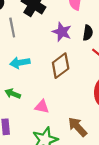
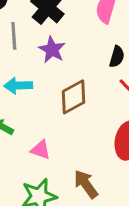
purple star: (62, 32) -> (52, 50), moved

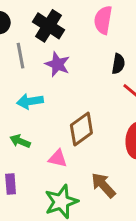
brown diamond: (74, 97) -> (81, 129), moved

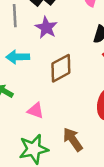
brown diamond: (81, 129) -> (61, 68), moved

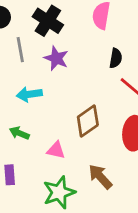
brown diamond: (61, 68) -> (88, 121), moved

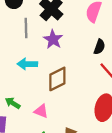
brown diamond: (88, 121) -> (57, 79), moved
green arrow: (19, 133) -> (13, 103), moved

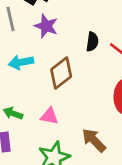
black semicircle: (99, 47) -> (92, 42), moved

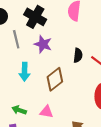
cyan arrow: (21, 62) -> (25, 72), turned -78

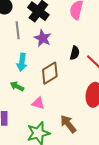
green arrow: (19, 110) -> (17, 86), moved

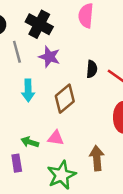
green arrow: (17, 86) -> (30, 142), moved
brown arrow: (68, 124) -> (97, 158), turned 42

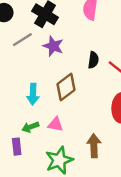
gray line: (17, 52) -> (22, 40), turned 70
cyan arrow: (28, 90) -> (33, 94), moved
green arrow: (30, 142) -> (30, 127), turned -42

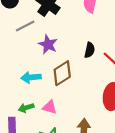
purple star: (53, 46) -> (48, 44), moved
cyan arrow: (33, 94) -> (31, 77), turned 78

